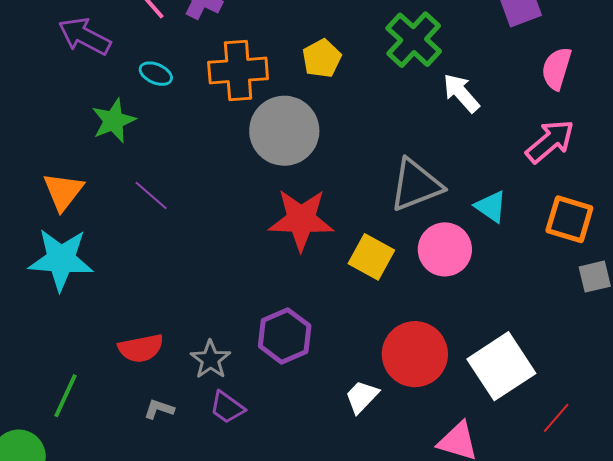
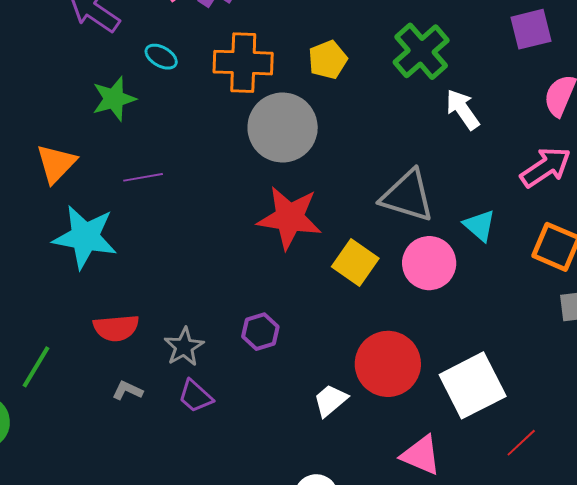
gray triangle: (416, 185) -> (407, 196), turned 32
purple line: (151, 196) -> (143, 177), turned -57
cyan star: (61, 259) -> (85, 237), moved
purple hexagon: (285, 336) -> (260, 332), size x0.7

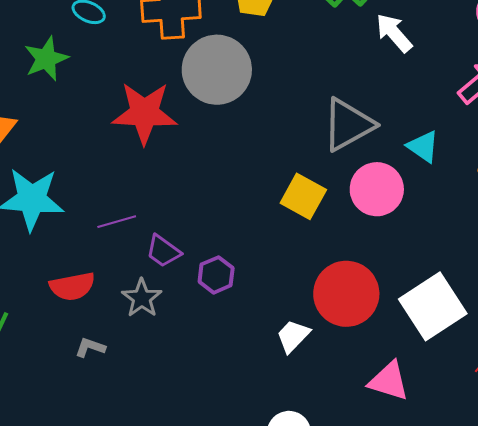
purple line: (143, 177) -> (117, 222), moved
gray triangle: (407, 196) -> (348, 125), turned -40
red star: (290, 218) -> (144, 113), moved
purple trapezoid: (195, 396) -> (163, 251), moved

